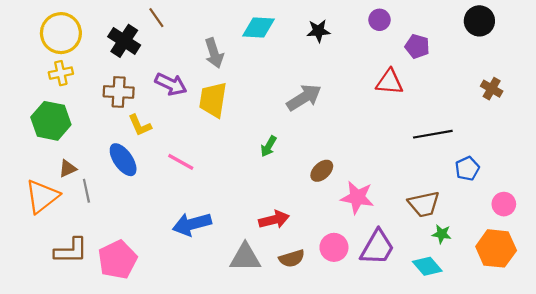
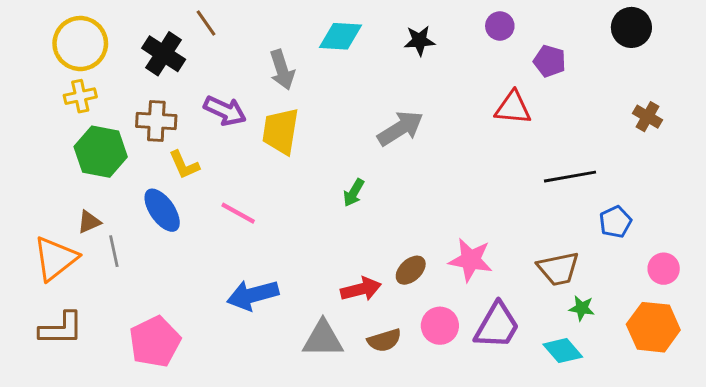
green hexagon: (51, 121) -> (101, 152), moved
brown ellipse: (322, 171) -> (411, 270), moved
brown L-shape: (71, 251) -> (61, 329), moved

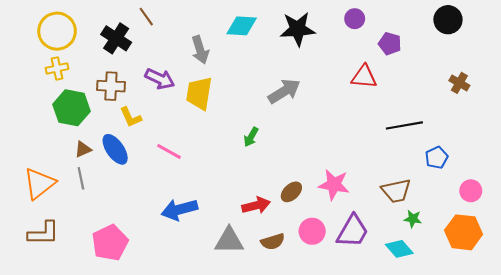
black star: (419, 41) -> (298, 29), size x1.6
brown triangle: (89, 222) -> (83, 149), moved

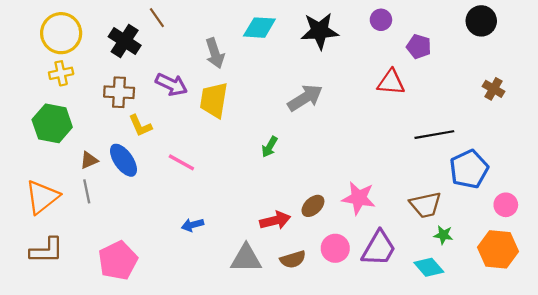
green hexagon: (72, 108) -> (52, 123), moved
blue pentagon: (437, 158) -> (469, 169), size x1.6
blue arrow: (179, 209) -> (193, 225), size x0.6

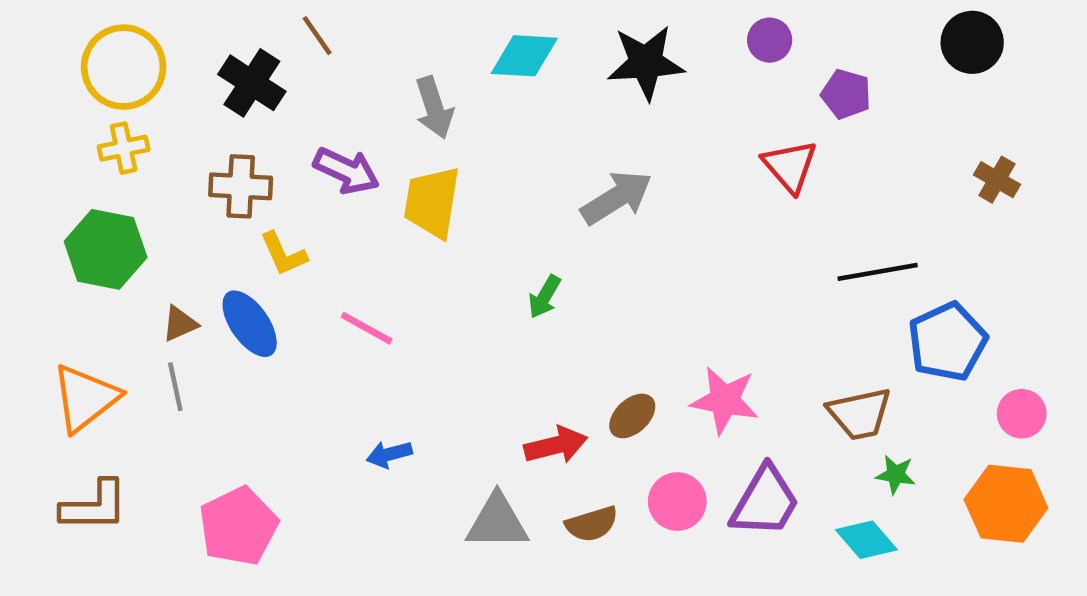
red triangle: (391, 82) -> (790, 166), turned 44

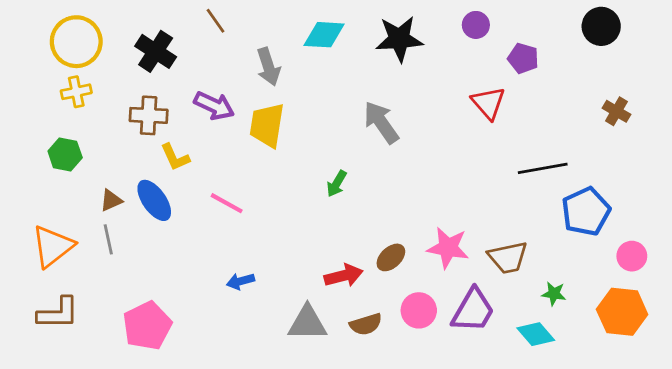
brown line: (317, 36) -> (215, 21), moved
gray arrow: (617, 198) -> (381, 122), turned -93
green hexagon: (106, 249) -> (65, 154), size x0.7
brown trapezoid: (860, 414) -> (508, 257), moved

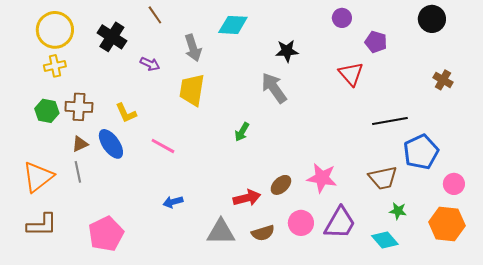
black star: (399, 39) -> (287, 51), moved, size x0.7
purple arrow: (214, 106) -> (150, 64), moved, size x0.7
brown cross: (149, 115) -> (79, 107), moved
brown trapezoid: (508, 257) -> (383, 178), moved

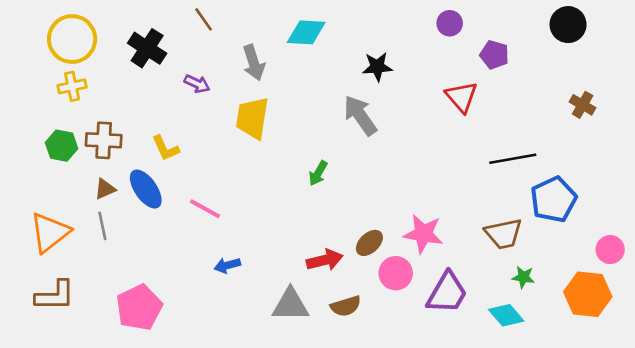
pink line: (163, 146) -> (205, 209), moved
pink circle: (454, 184) -> (610, 250), moved
pink circle: (301, 223) -> (396, 273), moved

